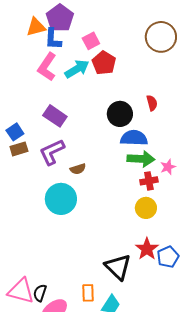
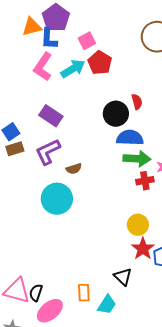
red semicircle: (152, 103) -> (137, 102), moved
yellow circle: (146, 208) -> (138, 225), moved
black triangle: (118, 267) -> (123, 277), moved, size x0.7

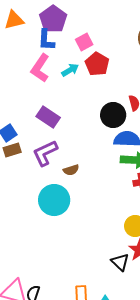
orange triangle: (32, 27) -> (14, 20), moved
cyan arrow: (73, 69) -> (70, 70), size x0.7
black triangle: (123, 277) -> (120, 262), moved

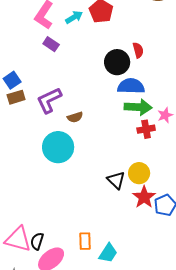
purple rectangle: (48, 117) -> (51, 44), moved, size x0.7
black triangle: (120, 262) -> (116, 180), moved

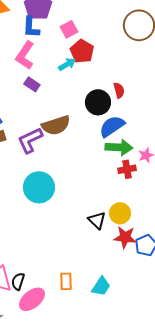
cyan arrow: (74, 17) -> (67, 64), moved
blue semicircle: (131, 86) -> (112, 126), turned -36
brown semicircle: (75, 117) -> (56, 125), moved, size x1.8
red star: (144, 197) -> (125, 237), turned -30
cyan trapezoid: (108, 253) -> (101, 286), moved

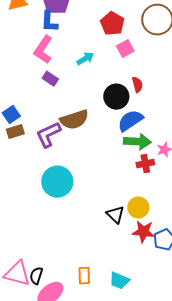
pink square: (69, 29) -> (125, 49), moved
red pentagon: (82, 51) -> (112, 24), moved
cyan trapezoid: (101, 286) -> (119, 281), turned 80

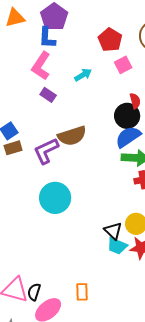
black circle: (116, 97) -> (127, 116), moved
cyan trapezoid: (119, 281) -> (117, 246), moved

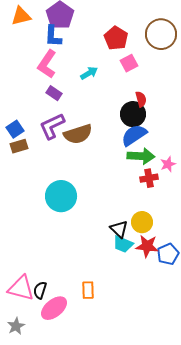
purple L-shape: (46, 151) -> (52, 126), moved

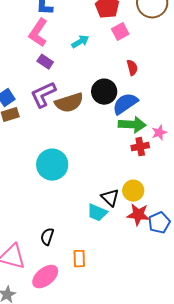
black circle: (133, 114) -> (104, 92), moved
cyan trapezoid: (123, 244) -> (97, 213), moved
black semicircle: (40, 290) -> (47, 237), moved

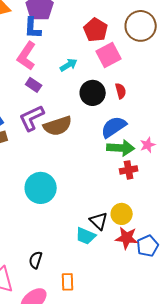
pink square: (120, 32) -> (109, 55), size x1.4
black circle: (104, 92) -> (93, 93), moved
pink star: (159, 133) -> (148, 145), moved

